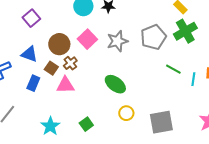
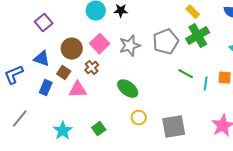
brown cross: (70, 63) -> (92, 68), moved

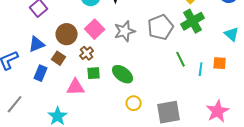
blue triangle: (42, 59) -> (37, 44), turned -42
green line: (186, 74) -> (181, 59), turned 35
pink triangle: (78, 90) -> (76, 87), moved
green square: (99, 129) -> (94, 73), moved, turned 32

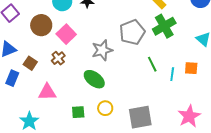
gray star: (125, 31) -> (102, 50), moved
brown circle: (67, 34) -> (41, 25), moved
green square: (94, 73) -> (78, 112), moved

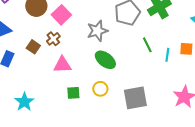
brown square: (30, 63) -> (33, 47), moved
green ellipse: (94, 79) -> (105, 60), moved
pink triangle: (47, 92) -> (62, 65), moved

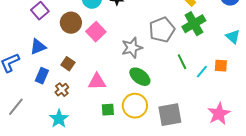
brown cross: (53, 39) -> (62, 90), moved
cyan line: (167, 55) -> (202, 72), turned 32
yellow circle: (100, 89) -> (135, 106), size x1.6

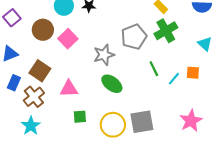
brown square: (68, 64) -> (40, 71), size x1.5
brown cross: (62, 90) -> (34, 97), size x1.5
yellow circle: (135, 106) -> (113, 125), moved

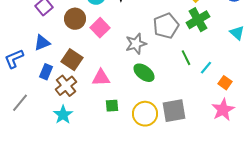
orange square: (193, 73) -> (225, 83), moved, turned 32

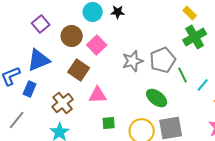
gray pentagon: (166, 26) -> (163, 60), moved
blue triangle: (42, 43) -> (39, 60), size x1.4
brown square: (72, 60) -> (79, 70), moved
blue rectangle: (46, 72) -> (30, 89), moved
green ellipse: (144, 73) -> (157, 98), moved

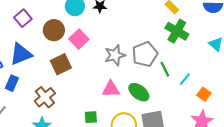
green cross: (195, 37) -> (177, 31), turned -30
brown square: (79, 70) -> (61, 64), turned 30
pink triangle: (98, 95) -> (111, 89), moved

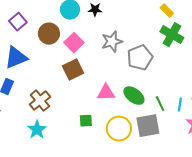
gray star: (115, 55) -> (112, 42), moved
brown square: (61, 64) -> (73, 70), moved
green line: (165, 69) -> (160, 104), moved
cyan line: (185, 79) -> (180, 105), moved, turned -32

